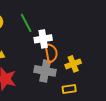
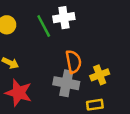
white cross: (43, 39) -> (64, 18), moved

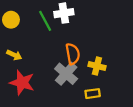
yellow cross: (100, 75) -> (97, 66), turned 35
gray cross: (66, 83) -> (66, 74), turned 30

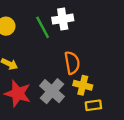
yellow cross: (97, 66) -> (83, 85), moved
gray cross: (66, 74) -> (52, 91), moved

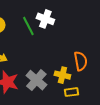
white cross: (63, 19) -> (45, 19), turned 30
orange semicircle: (72, 63) -> (81, 61), moved

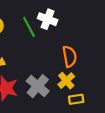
orange semicircle: (81, 61) -> (70, 56), moved
yellow cross: (62, 75) -> (66, 81), turned 35

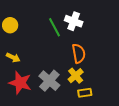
white cross: (48, 19) -> (74, 21), moved
green line: (29, 27) -> (54, 27), moved

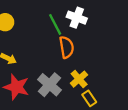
orange semicircle: (79, 53) -> (67, 47), moved
yellow rectangle: (85, 93) -> (89, 98), turned 64

